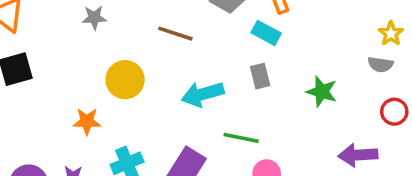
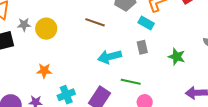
gray star: (94, 18) -> (24, 25), moved
yellow circle: (125, 80) -> (46, 29), moved

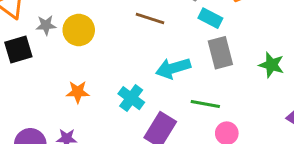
cyan rectangle: (146, 23) -> (210, 18), moved
gray rectangle: (142, 47) -> (220, 53), size x1.5
cyan cross: (66, 95) -> (131, 98), moved, turned -30

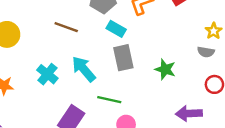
cyan arrow: (173, 68) -> (84, 69), turned 64
cyan cross: (131, 98) -> (47, 74), moved

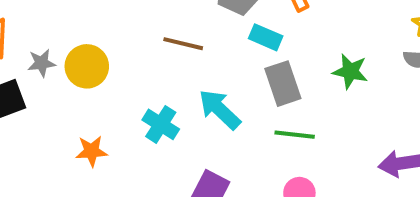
green star: (165, 69) -> (350, 71), moved
green line: (109, 100) -> (295, 135), moved

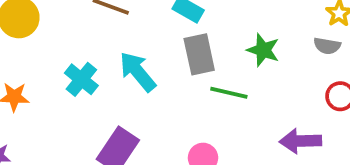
green line: (295, 135) -> (229, 93), moved

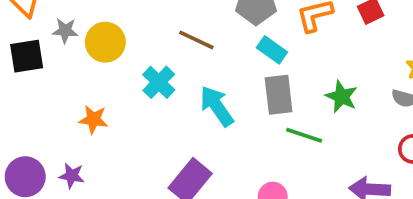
cyan cross: (81, 79) -> (159, 82), moved

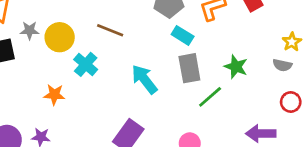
brown line: (196, 40) -> (110, 30), moved
cyan cross: (159, 82) -> (86, 64), moved
green line: (304, 135) -> (210, 97), turned -56

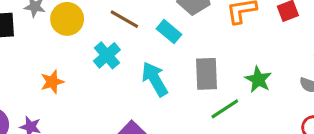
cyan rectangle: (183, 35) -> (169, 32), moved
cyan cross: (86, 64) -> (107, 55), moved
orange star: (54, 95) -> (52, 82), turned -30

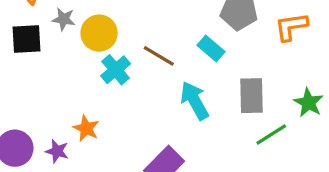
brown line: (124, 19) -> (159, 56), moved
cyan cross: (107, 55) -> (116, 70), moved
orange star: (52, 82) -> (86, 128), moved, turned -30

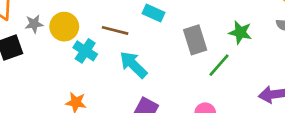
cyan arrow: (195, 101) -> (133, 65), moved

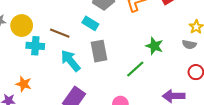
gray rectangle: (195, 40) -> (99, 51), moved
cyan cross: (85, 51) -> (35, 46), turned -36

